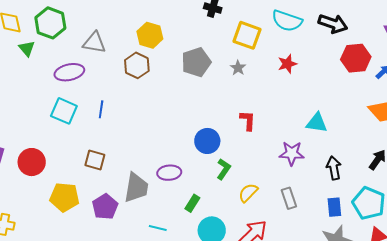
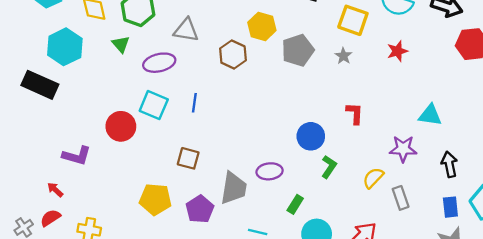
yellow hexagon: (150, 35) -> (262, 26), moved
green triangle: (27, 48) -> (121, 44), moved
red circle: (32, 162) -> (121, 126), moved
yellow semicircle: (248, 193) -> (373, 178), moved

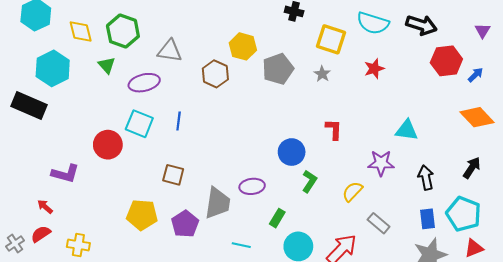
gray rectangle: (401, 198) -> (379, 223), moved, turned -30

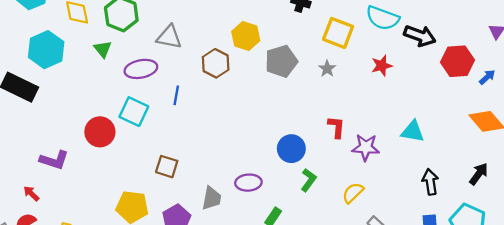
black arrow: (421, 25) -> (420, 36), moved
blue line: (179, 121) -> (176, 95), moved
purple star: (381, 163) -> (366, 147), moved
gray trapezoid: (218, 203) -> (212, 198), size x0.7

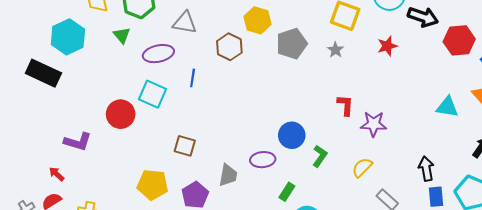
cyan triangle: (413, 132) -> (447, 107), moved
blue circle: (291, 149) -> (292, 135), moved
black arrow: (430, 182) -> (426, 169), moved

